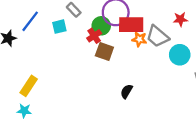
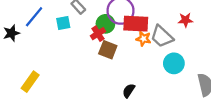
cyan circle: (180, 55) -> (174, 63), moved

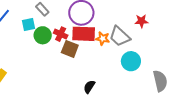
green circle: (105, 24) -> (43, 35), moved
red rectangle: (136, 24) -> (84, 34), moved
red cross: (98, 34) -> (61, 34), turned -32

